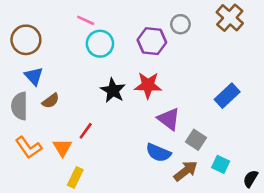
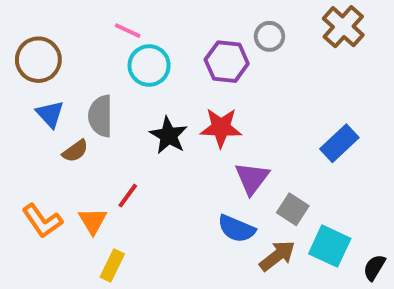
gray semicircle: (19, 106) -> (101, 116), moved
purple triangle: (169, 119) -> (252, 178), turned 30
cyan square: (221, 164) -> (330, 246), size x1.5

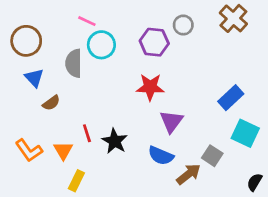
gray semicircle: (101, 116) -> (74, 63), moved
black star: (168, 135) -> (115, 141), moved
red line: (128, 196) -> (87, 133), turned -54
gray square: (293, 209) -> (212, 156), moved
cyan square: (330, 246) -> (245, 133), moved

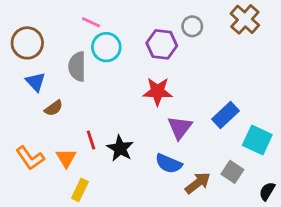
blue rectangle: (231, 98) -> (225, 115), moved
gray square: (212, 156) -> (232, 172), moved

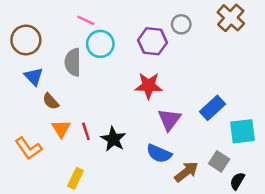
brown semicircle: (54, 108) -> (51, 101), turned 84
cyan square: (257, 140) -> (243, 131), turned -32
orange triangle: (66, 158) -> (61, 129), moved
black semicircle: (267, 191) -> (237, 181), moved

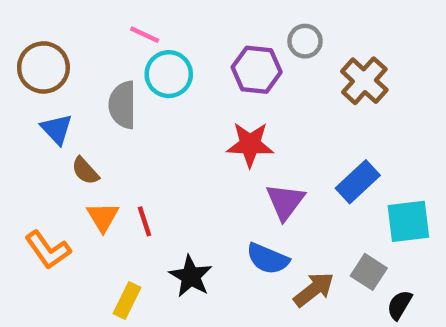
brown cross: (231, 18) -> (364, 81), moved
black star: (113, 139) -> (191, 276), moved

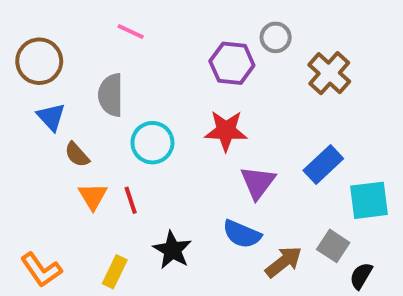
cyan circle: (169, 74) -> (152, 143), moved
orange L-shape: (48, 250) -> (41, 270), moved

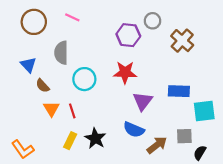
brown circle: (39, 61) -> (34, 22), moved
blue rectangle: (323, 165) -> (179, 91), turned 45
gray square: (333, 246) -> (184, 136), turned -35
yellow rectangle: (115, 272) -> (70, 141), moved

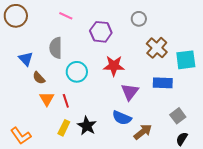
brown circle: (34, 22) -> (16, 16), moved
purple hexagon: (128, 35) -> (101, 32), moved
brown cross: (182, 41) -> (157, 48), moved
cyan square: (204, 111) -> (186, 60), moved
gray square: (184, 136) -> (178, 116), moved, turned -35

